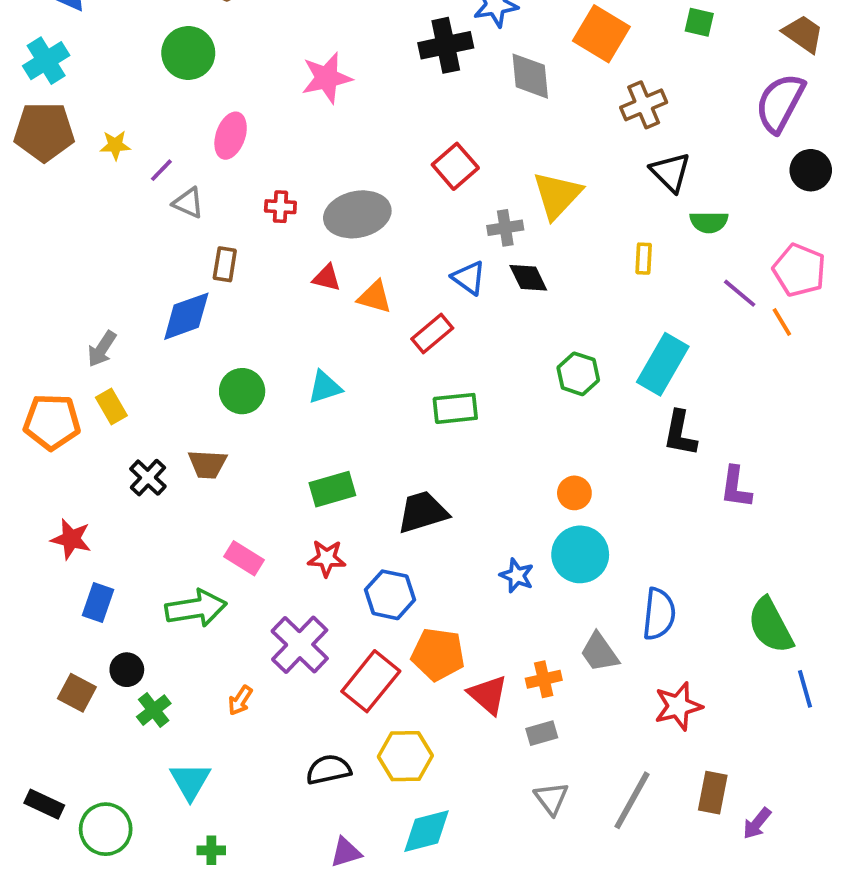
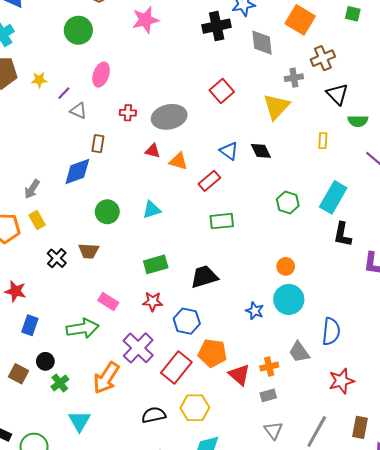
pink star: (327, 78) -> (145, 20), moved
gray cross: (505, 228) -> (294, 78), moved
orange arrow: (240, 700) -> (106, 378), size x2.0

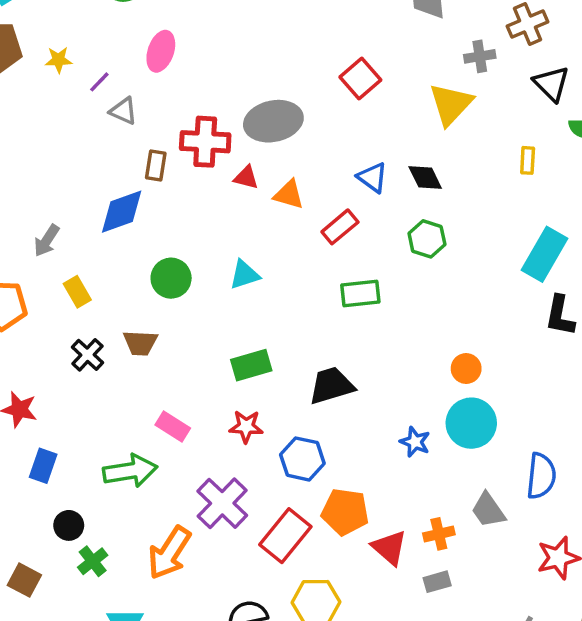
red cross: (128, 113) -> (205, 142), moved, size x1.8
green hexagon: (288, 202) -> (427, 239), moved
yellow rectangle: (37, 220) -> (77, 292), moved
brown square: (19, 374) -> (24, 580), moved

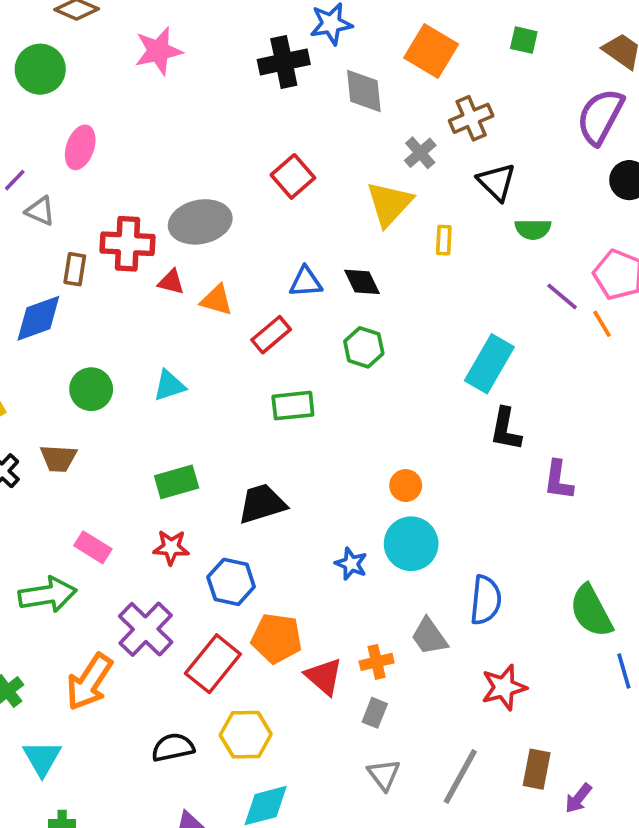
gray cross: (480, 56) -> (420, 153), turned -32
yellow rectangle: (528, 160) -> (444, 240), moved
blue triangle: (372, 177) -> (306, 282), turned -40
gray rectangle: (437, 582) -> (375, 713), turned -52

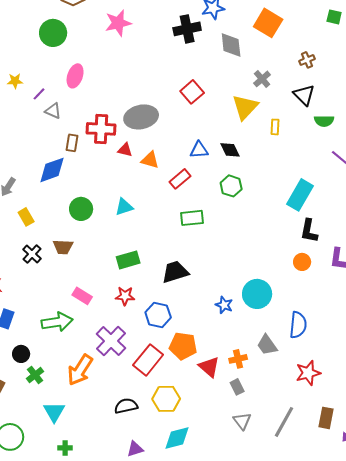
green square: (524, 40) -> (334, 17), moved
brown cross: (471, 118) -> (307, 60), moved, size x0.7
orange circle: (406, 486) -> (302, 262), moved
gray rectangle: (375, 713) -> (237, 387), turned -49

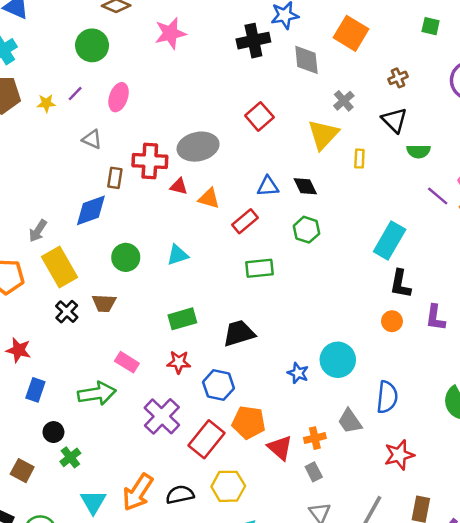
purple line: (39, 94) -> (75, 94), moved
yellow rectangle: (26, 217) -> (60, 267), size x1.8
orange arrow: (80, 370) -> (138, 492), moved

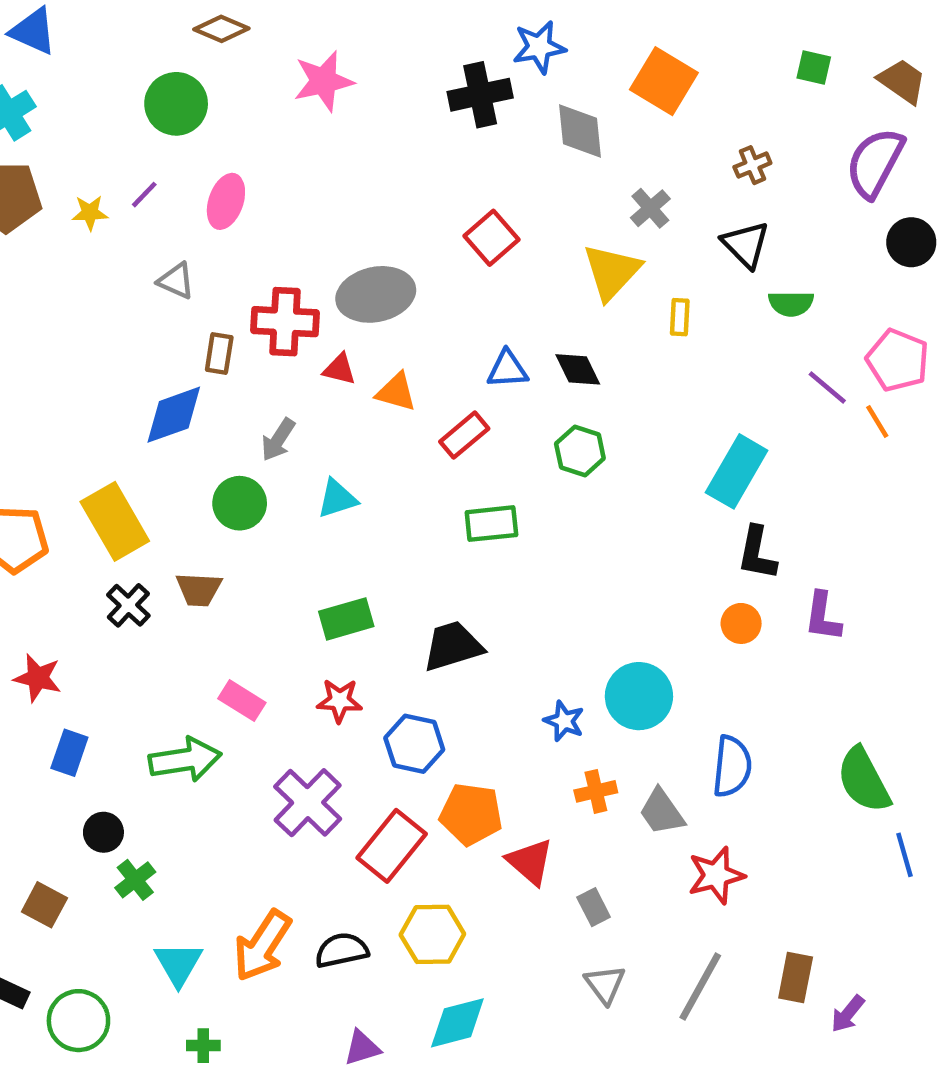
gray arrow: (38, 231) -> (278, 440), moved
orange cross: (315, 438) -> (596, 791), moved
red star: (399, 455) -> (716, 875), moved

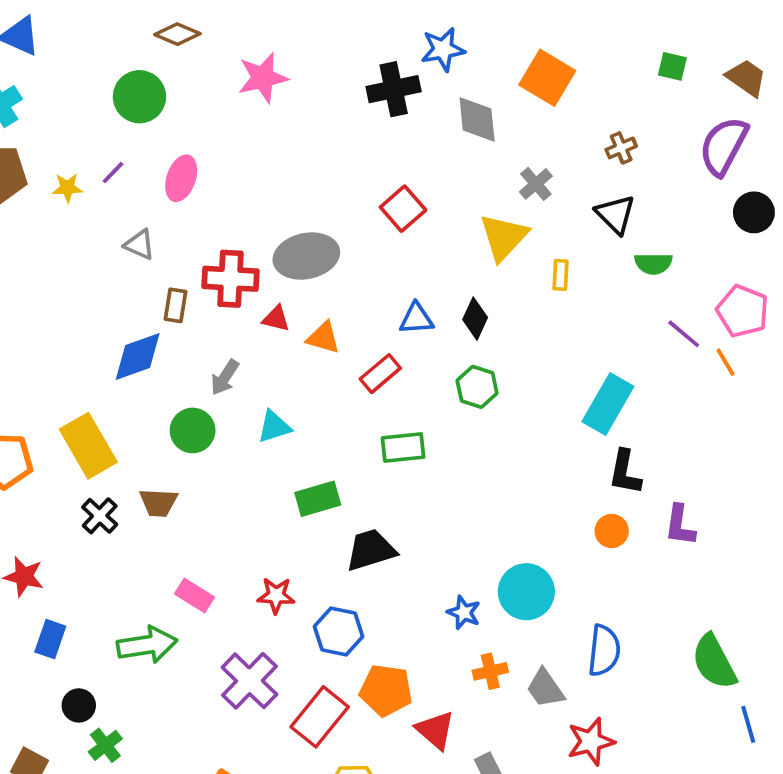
black diamond: (578, 369) -> (475, 319), turned 51
green rectangle: (346, 619) -> (318, 499), moved

